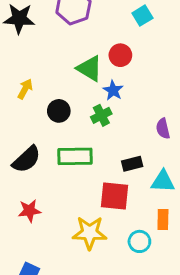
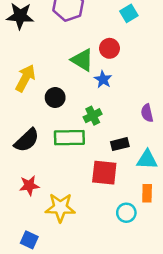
yellow arrow: (25, 89) -> (25, 78), size x1.5
green cross: (101, 115) -> (93, 116), moved
yellow star: (90, 233) -> (60, 208), moved

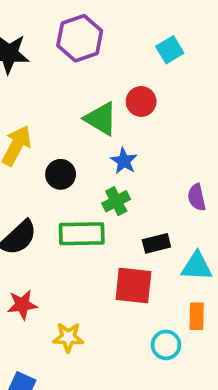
blue star: (103, 79) -> (124, 161), moved
yellow star: (60, 208) -> (68, 337), size x0.7

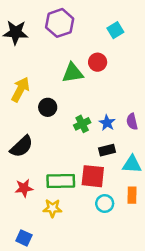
green triangle: (101, 119) -> (73, 73), turned -40
blue star: (124, 161) -> (107, 123), moved
green rectangle: (82, 234) -> (61, 181), moved
cyan circle: (166, 345) -> (105, 203), moved

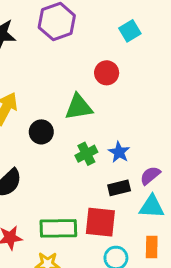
green triangle: (73, 73) -> (79, 107), moved
purple semicircle: (132, 122) -> (150, 175), moved, turned 63

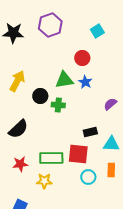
blue star: (119, 152) -> (85, 82), moved
green cross: (86, 154) -> (58, 105), moved, turned 32
purple semicircle: (150, 175) -> (110, 104), moved

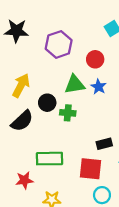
purple hexagon: (50, 25) -> (59, 44), moved
black semicircle: (18, 129) -> (22, 121), moved
green rectangle: (51, 158) -> (49, 159), moved

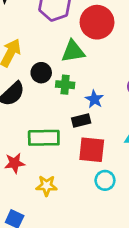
red circle: (95, 59) -> (97, 22), size x1.6
blue star: (99, 87) -> (94, 99), moved
black rectangle: (104, 144) -> (81, 121), moved

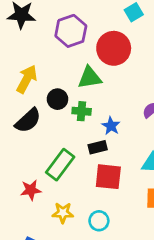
green rectangle: (44, 138) -> (60, 165), turned -52
cyan circle: (105, 180) -> (99, 221), moved

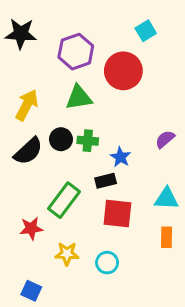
green triangle: (90, 78) -> (79, 98), moved
black circle: (57, 99) -> (61, 139), moved

